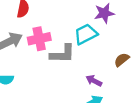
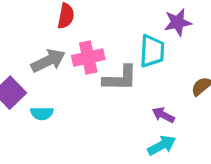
cyan trapezoid: (86, 34) -> (152, 51), turned 120

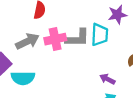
gray L-shape: (120, 78) -> (77, 38), moved
cyan semicircle: (42, 113) -> (23, 78), size x1.5

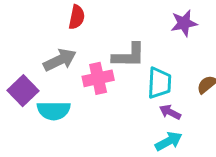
cyan trapezoid: (100, 35) -> (159, 83), moved
pink cross: (55, 39) -> (98, 78), moved

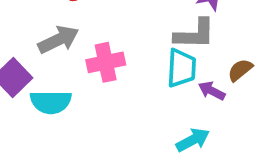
gray L-shape: (129, 55) -> (195, 34), moved
purple arrow: (170, 112) -> (212, 91), moved

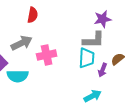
purple arrow: (212, 91) -> (103, 70), turned -96

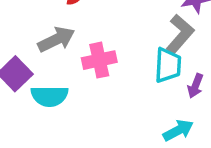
gray L-shape: (94, 40) -> (180, 34), turned -50

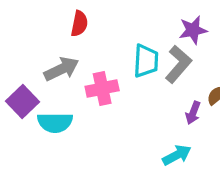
cyan trapezoid: (168, 65) -> (146, 61), moved

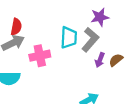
red semicircle: (79, 24) -> (16, 27), moved
purple arrow: (193, 113) -> (100, 60), moved

